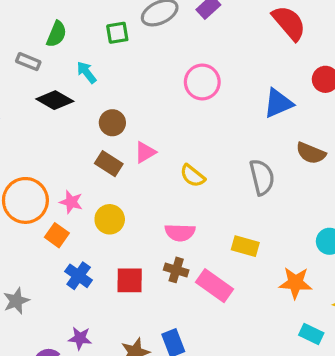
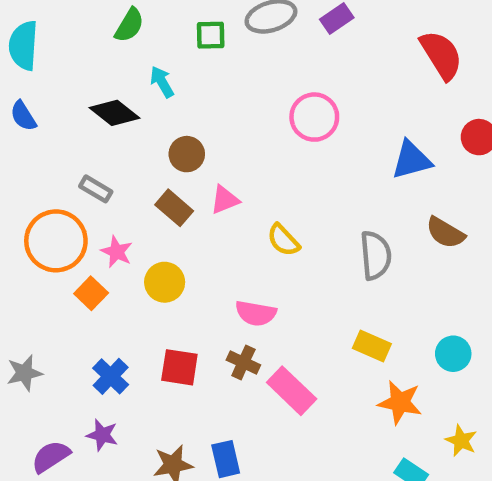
gray rectangle: (28, 62) -> (96, 189), moved
yellow rectangle: (245, 246) -> (372, 346), moved
blue cross: (79, 276) -> (111, 376), moved

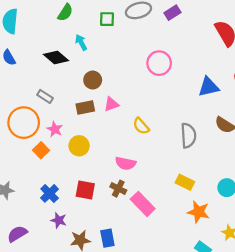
brown rectangle: (174, 208) -> (85, 108), turned -54
purple star: (102, 435) -> (59, 220), moved

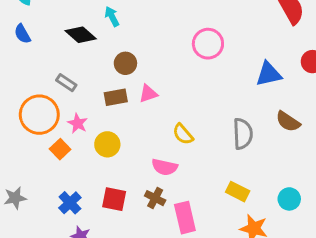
yellow semicircle: (141, 126) -> (183, 134), moved
pink rectangle: (143, 204) -> (185, 218), turned 30

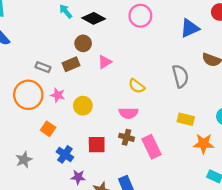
black diamond: (81, 35) -> (94, 18), moved
brown rectangle: (116, 97) -> (71, 64), moved
orange square: (60, 149) -> (48, 129), moved

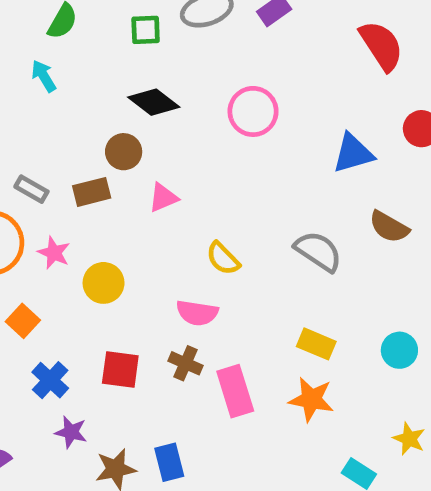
cyan arrow: (66, 11) -> (44, 76), moved
gray semicircle: (180, 76) -> (318, 251), turned -50
orange star: (204, 144) -> (311, 399), moved

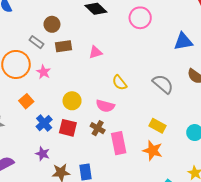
brown circle: (124, 152) -> (52, 24), moved
yellow circle: (104, 283) -> (72, 101), moved
blue cross: (50, 380) -> (44, 123), moved

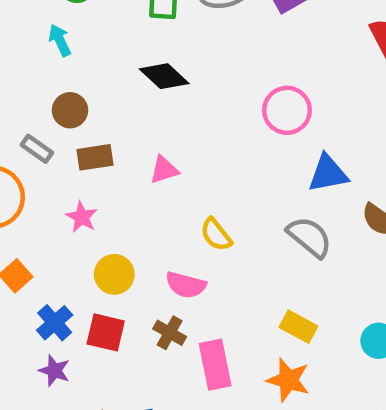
pink circle: (140, 18) -> (287, 110), moved
blue triangle: (183, 41) -> (328, 173), moved
pink star: (44, 72) -> (82, 217), moved
purple star: (43, 154) -> (54, 371), moved

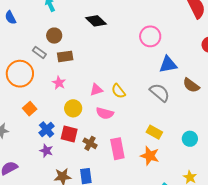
pink triangle: (164, 170) -> (96, 90), moved
brown cross: (170, 333) -> (90, 143), moved

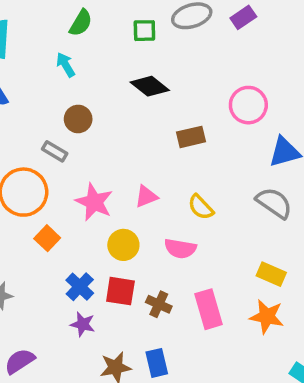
brown rectangle: (65, 56) -> (191, 137), moved
pink star: (59, 83) -> (94, 202), size x1.5
pink triangle: (96, 90) -> (146, 196), moved
orange square: (30, 109) -> (47, 238), moved

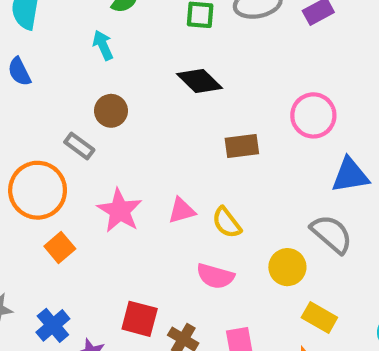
yellow semicircle: (201, 207) -> (227, 222), moved
yellow circle: (123, 245) -> (287, 267), moved
blue cross: (80, 287) -> (53, 325), moved

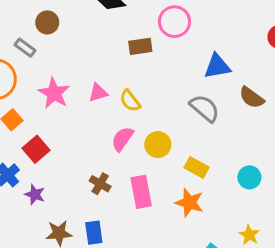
pink circle: (313, 115) -> (174, 22), moved
yellow circle: (287, 267) -> (158, 145), moved
pink semicircle: (215, 276) -> (122, 139), turned 110
red square: (140, 319) -> (36, 149), moved, turned 35

